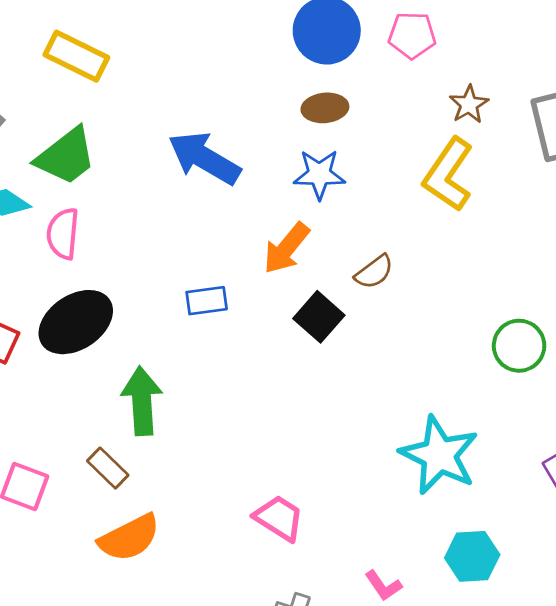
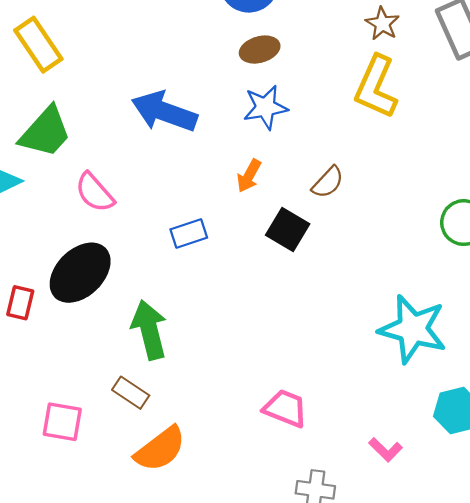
yellow rectangle: (76, 56) -> (38, 45), turned 40
pink semicircle: (63, 234) -> (95, 192), moved, turned -36
orange arrow: (286, 248) -> (249, 176), size x0.7

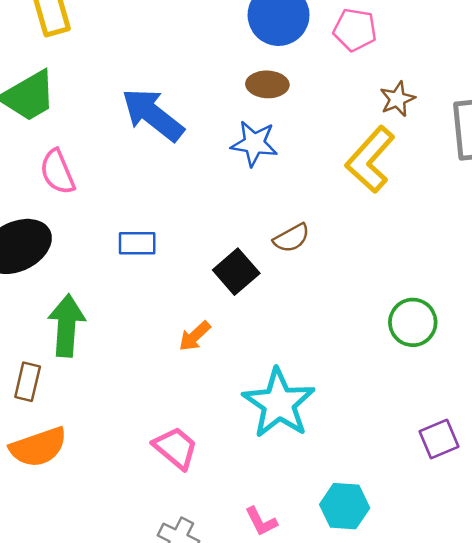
orange arrow: (249, 176) -> (195, 336), moved
cyan star: (413, 329) -> (279, 403), moved
brown rectangle: (131, 393) -> (28, 382), turned 51

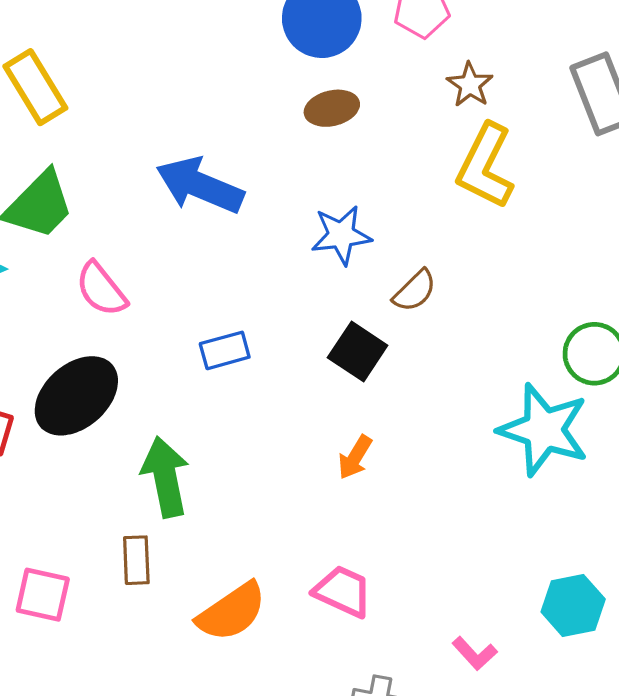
brown star: (397, 99) -> (470, 85), moved
blue star: (254, 143) -> (341, 235), moved
orange arrow: (195, 336) -> (355, 457), moved
cyan star: (279, 403) -> (544, 430), moved
orange semicircle: (38, 447) -> (232, 612), moved

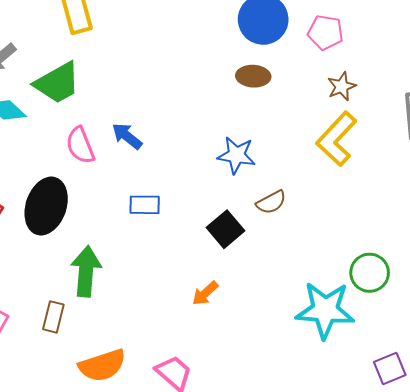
blue arrow: (200, 185) -> (127, 136), moved, size x0.6
black ellipse: (76, 396) -> (46, 206), turned -46
cyan star: (544, 430) -> (325, 310), turned -30

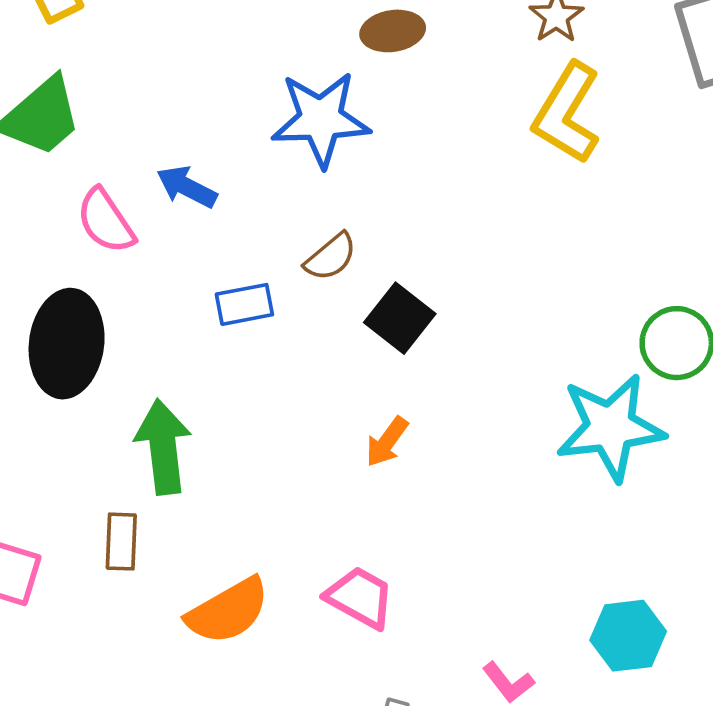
blue star: (236, 155) -> (321, 119), moved, size x1.4
brown semicircle: (271, 202) -> (331, 257), moved

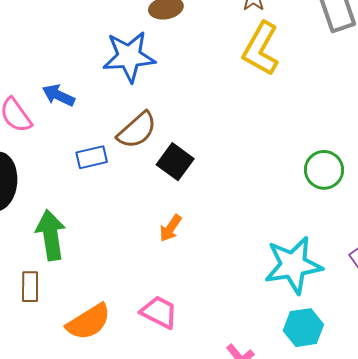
brown semicircle: (331, 257) -> (137, 130), size x1.4
cyan star: (610, 427) -> (293, 265), moved

